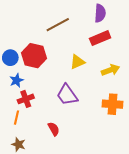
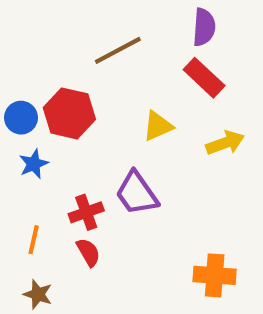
red rectangle: (100, 38) -> (204, 78), turned 66
red cross: (26, 99) -> (86, 212), moved
orange cross: (112, 104) -> (215, 275), moved
red semicircle: (54, 129) -> (88, 252), moved

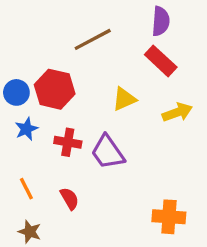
red cross: (86, 212) -> (68, 142), moved, turned 30
orange line: (34, 240) -> (26, 189), turned -40

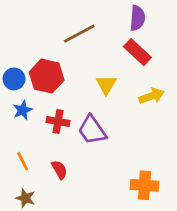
yellow triangle: (124, 99) -> (106, 85), turned -35

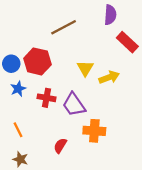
red rectangle: (137, 52) -> (127, 42), moved
yellow arrow: (152, 96) -> (109, 77), moved
red semicircle: (59, 170) -> (60, 146), moved, turned -119
orange cross: (144, 185) -> (94, 131), moved

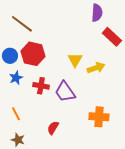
brown line: (64, 27) -> (22, 24), moved, turned 65
orange cross: (94, 131) -> (99, 117), moved

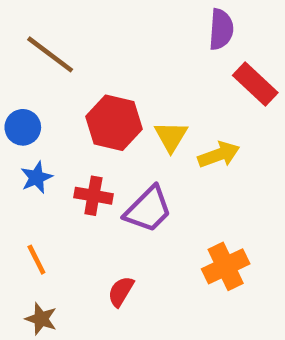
red hexagon: (33, 54) -> (114, 123), moved
purple trapezoid: (65, 92) -> (148, 209), turned -100
orange cross: (99, 117) -> (226, 266), turned -30

